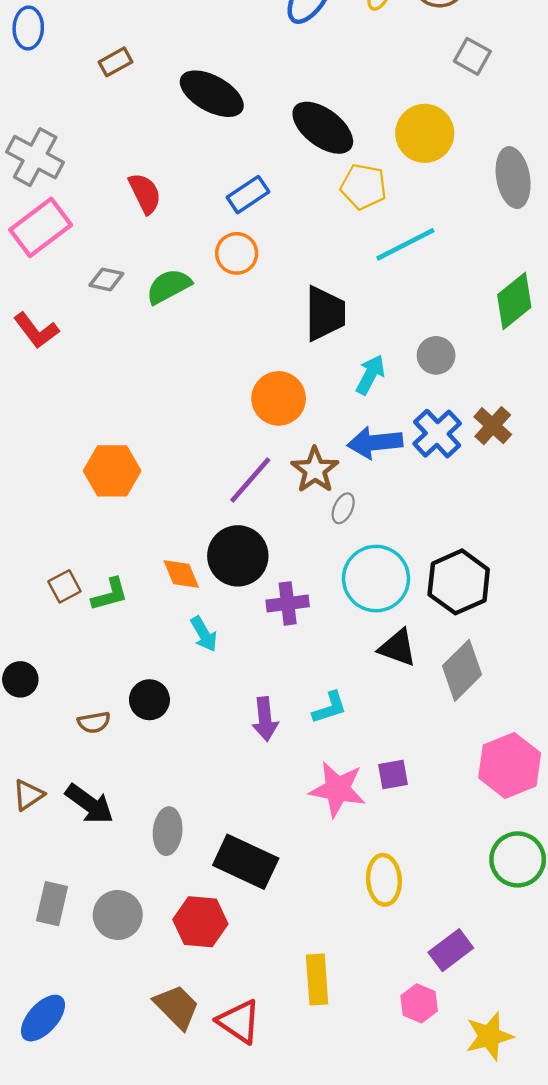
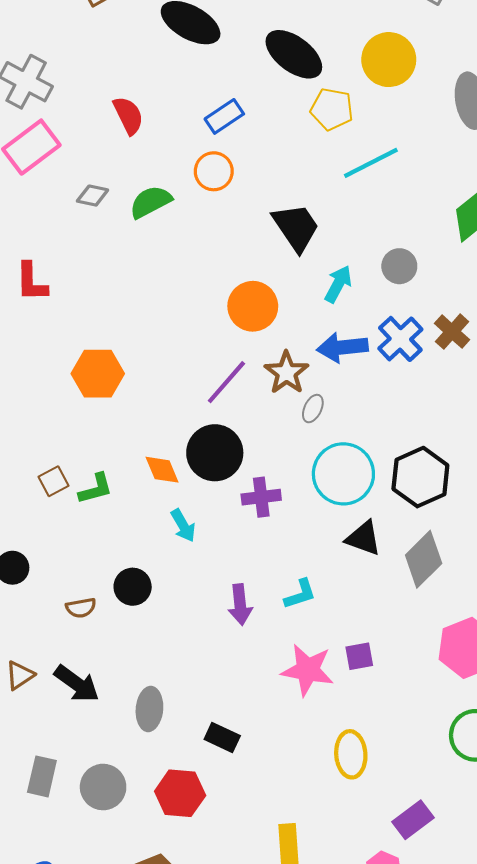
black trapezoid: (325, 313) -> (296, 227), turned -34
red L-shape: (36, 330) -> (31, 282), moved, turned 36
black rectangle: (246, 862) -> (222, 737), size x0.6

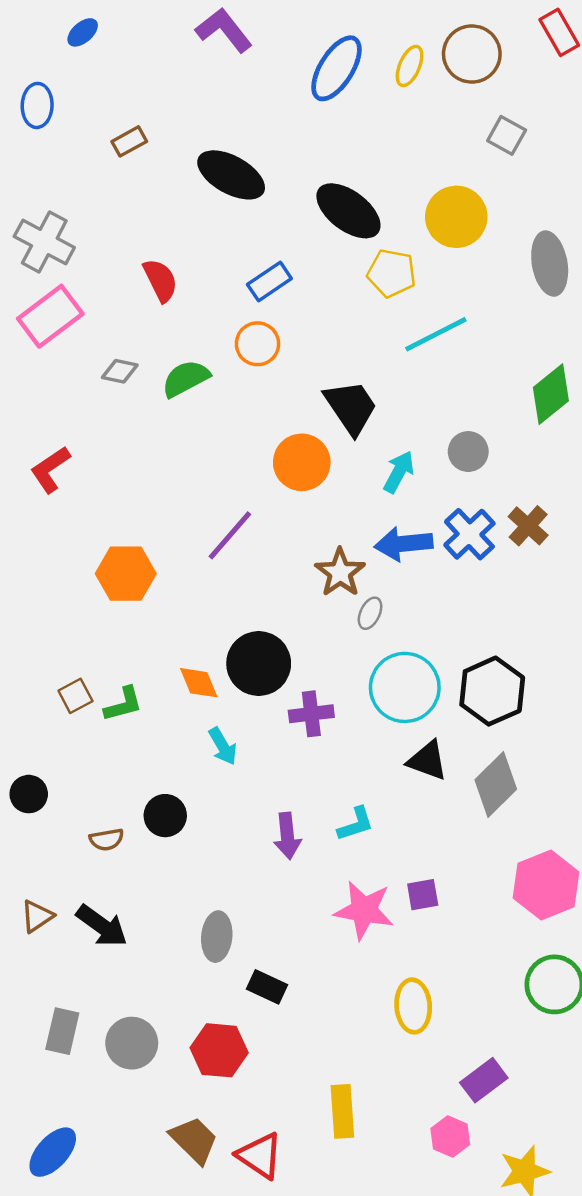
red L-shape: (31, 282) -> (50, 470), turned 57
orange circle: (253, 306) -> (302, 462), moved
purple line: (226, 382) -> (230, 535), moved
gray ellipse: (149, 709) -> (217, 937), moved

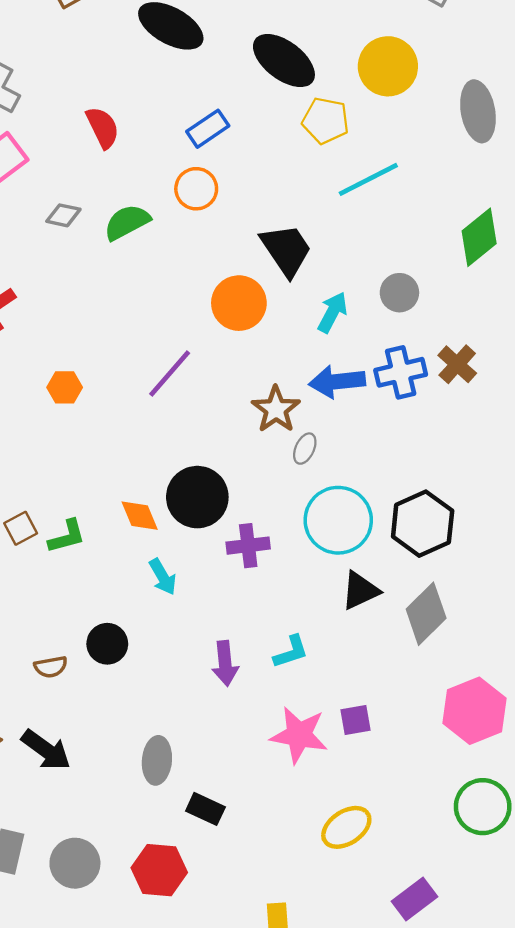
blue cross: (469, 534) -> (401, 372), turned 30
orange hexagon: (126, 574) -> (65, 387), moved, size x0.6
black triangle: (428, 761) -> (360, 591), turned -45
yellow ellipse: (413, 1006) -> (346, 827), turned 60

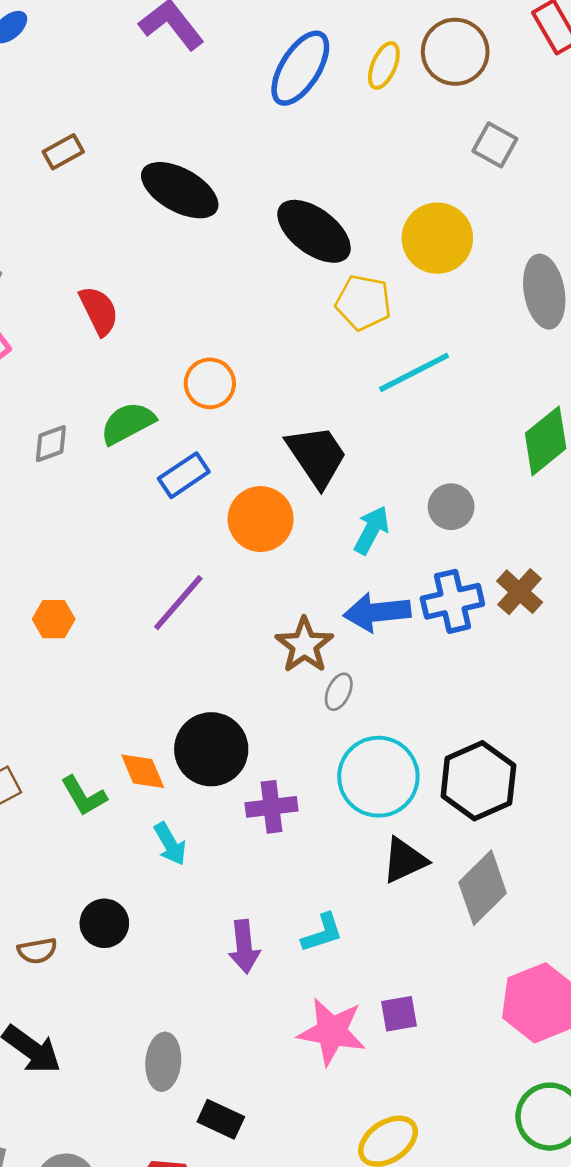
blue rectangle: (208, 129) -> (184, 475), moved
gray diamond: (63, 215) -> (51, 444), moved, turned -32
green L-shape: (67, 536) -> (84, 796), moved, turned 75

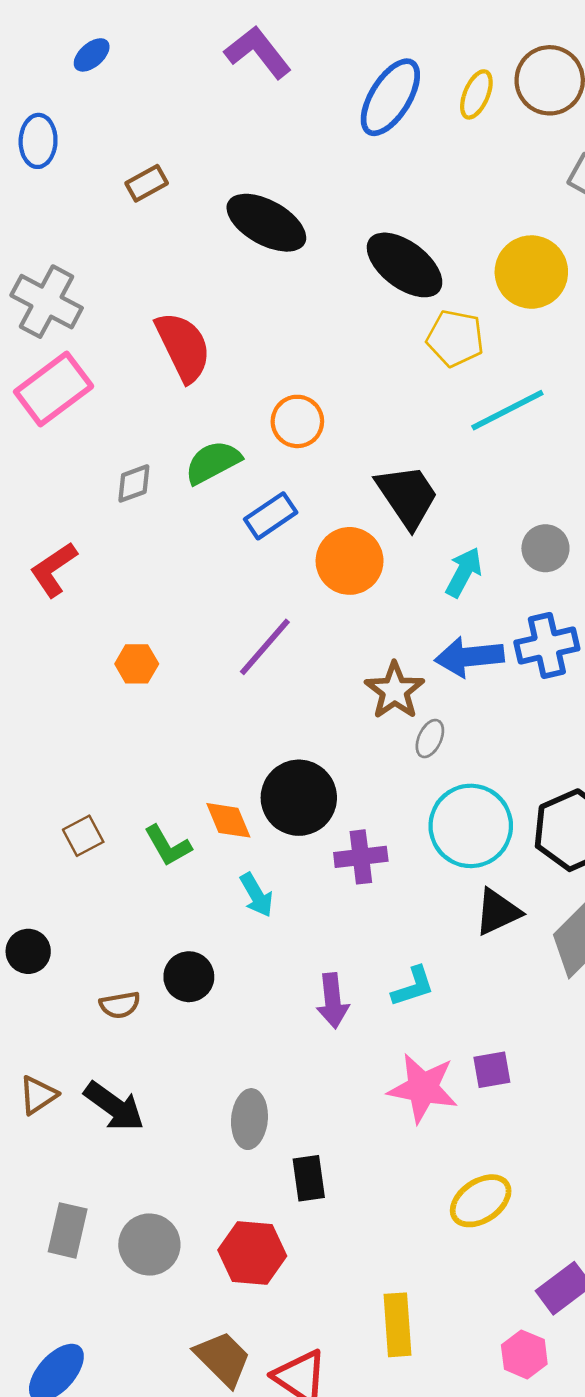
red semicircle: (99, 311) -> (183, 347), size x1.4
black rectangle: (221, 1119) -> (309, 1178), turned 57

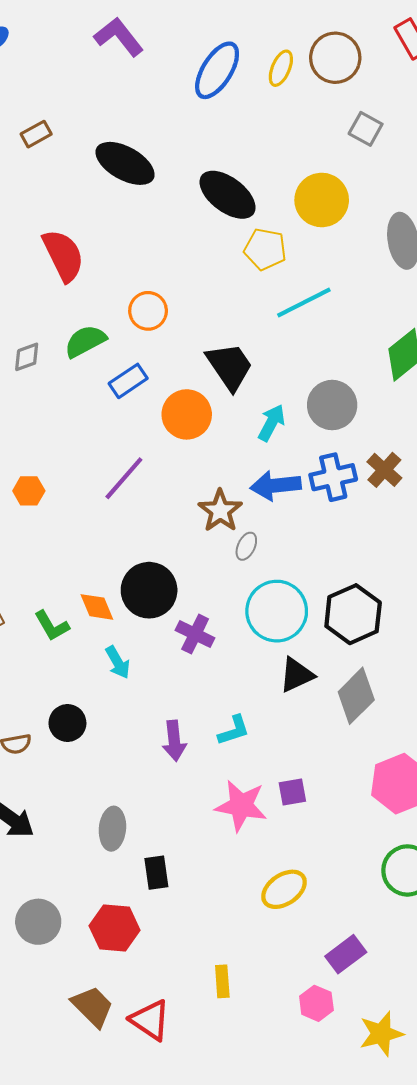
gray circle: (545, 548) -> (332, 405), size x1.4
purple cross: (361, 857) -> (195, 634), turned 33
yellow rectangle: (397, 1325) -> (222, 981), size x0.7

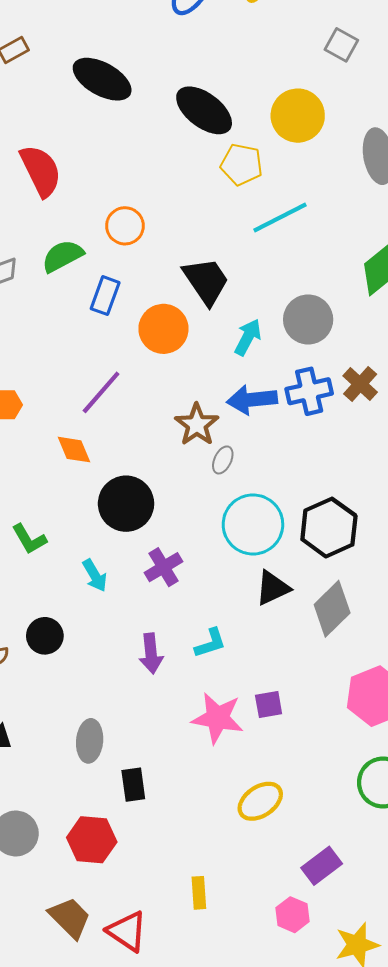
blue rectangle: (128, 381) -> (105, 296), turned -36
orange diamond: (97, 607) -> (74, 450), moved
purple cross: (195, 634) -> (163, 567), moved, turned 33

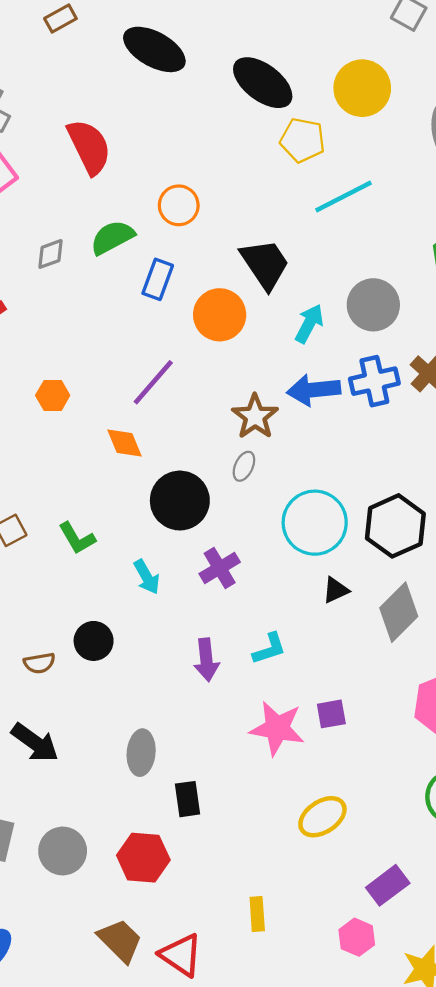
gray ellipse: (223, 460) -> (244, 466), moved
black triangle: (273, 588) -> (336, 590), size x0.7

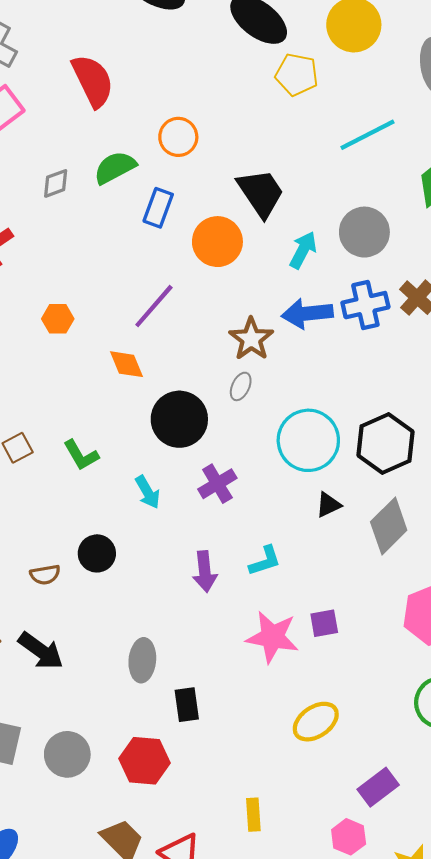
cyan line: (343, 196) -> (368, 135), moved

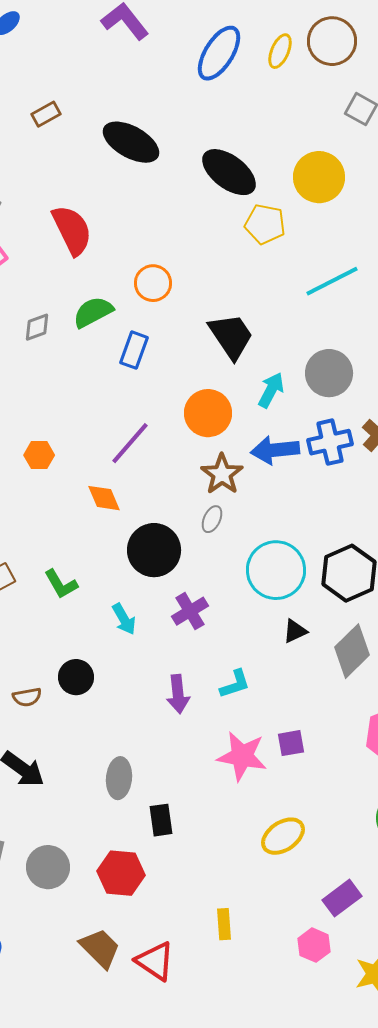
orange circle: (217, 242) -> (208, 413), moved

